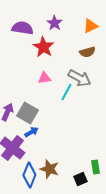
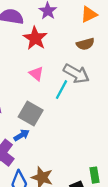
pink triangle: (44, 78) -> (36, 74), turned 48
gray square: (27, 113) -> (31, 114), moved

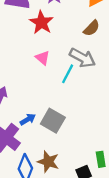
brown semicircle: (85, 44) -> (92, 28), turned -30
gray square: (31, 114) -> (53, 121), moved

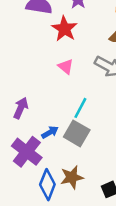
cyan line: (68, 74) -> (80, 108), moved
brown star: (48, 162) -> (72, 177), turned -30

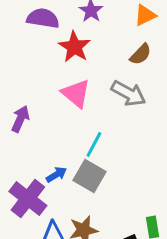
pink triangle: (66, 67) -> (76, 93), size x1.5
purple arrow: (21, 108) -> (20, 119), moved

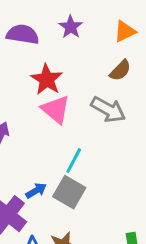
red star: (74, 47) -> (47, 79), moved

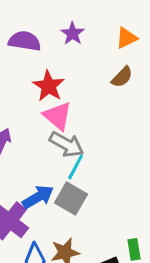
gray arrow: (108, 110) -> (67, 144), moved
blue arrow: (36, 191) -> (38, 197), size x1.5

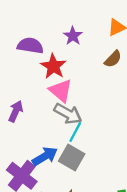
purple star: (73, 34) -> (73, 36), moved
purple semicircle: (25, 41) -> (30, 46), moved

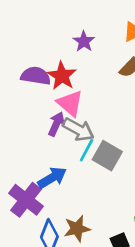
purple semicircle: (30, 46) -> (36, 76), moved
purple arrow: (16, 111) -> (56, 124), moved
gray square: (72, 157) -> (107, 156), moved

